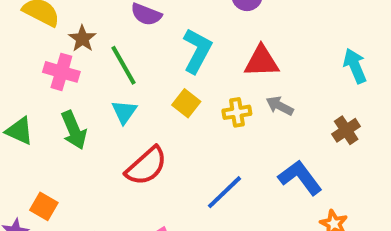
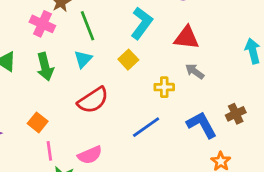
yellow cross: (237, 112) -> (164, 87), moved
brown cross: (346, 130) -> (236, 114), moved
orange square: (44, 206) -> (38, 122), moved

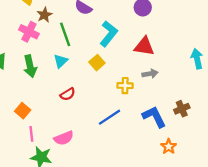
gray arrow: (195, 71) -> (150, 74), turned 133
red semicircle: (93, 100) -> (68, 94), size x0.6

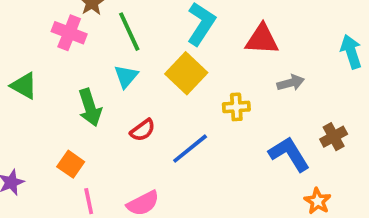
yellow square: (97, 63) -> (186, 73), size x1.5
green arrow: (30, 66) -> (90, 107), moved
gray arrow: (150, 74) -> (291, 83), moved
blue line: (110, 117) -> (190, 149), moved

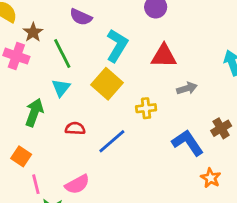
green arrow: (90, 107) -> (34, 113), turned -140
red semicircle: (143, 130) -> (75, 128), turned -138

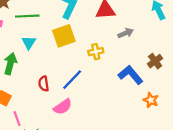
green line: (62, 53) -> (27, 16), turned -60
yellow square: (107, 84) -> (64, 36), turned 35
red semicircle: (75, 128) -> (44, 84), moved, turned -96
pink semicircle: (77, 184) -> (63, 107), moved

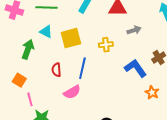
yellow square: (64, 36) -> (71, 38), moved
cyan triangle: (29, 43) -> (46, 32), turned -40
blue line: (72, 80) -> (82, 68), turned -35

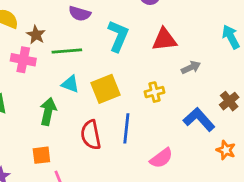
red semicircle: (56, 70) -> (91, 135), size x1.5
orange square: (19, 80) -> (41, 155), turned -32
pink semicircle: (72, 92) -> (161, 158), moved

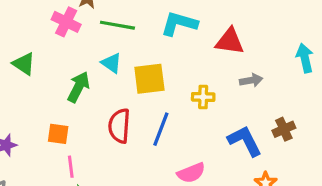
cyan L-shape: (118, 36) -> (179, 24), turned -112

